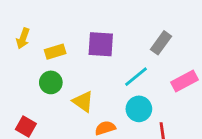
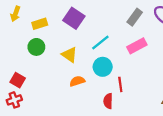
gray rectangle: (161, 43) -> (135, 17), moved
purple square: (101, 44) -> (74, 18), turned 30
yellow triangle: (83, 102) -> (69, 55), moved

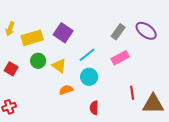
yellow rectangle: (40, 24) -> (32, 38), size x1.5
green circle: (36, 47) -> (38, 61), moved
red square: (18, 80) -> (11, 69), moved
red line: (120, 84) -> (132, 93), moved

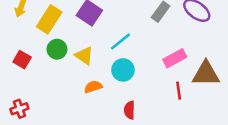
yellow rectangle: (32, 38) -> (49, 19), turned -40
pink rectangle: (120, 58) -> (175, 58), moved
brown triangle: (153, 104) -> (206, 74), moved

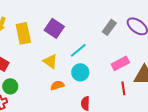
yellow rectangle: (49, 19) -> (23, 33), turned -45
green circle: (57, 49) -> (10, 86), moved

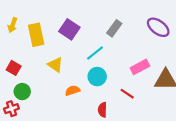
gray rectangle: (109, 27) -> (114, 28), moved
yellow triangle: (50, 61) -> (55, 65), moved
red line: (123, 88) -> (127, 94), moved, turned -48

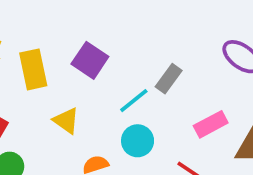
gray rectangle: (114, 28) -> (169, 79), moved

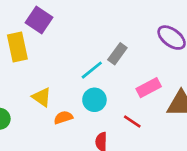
purple square: (90, 60) -> (39, 20), moved
yellow triangle: (66, 121) -> (42, 97), moved

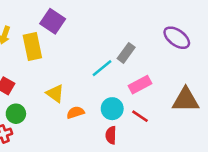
pink rectangle: (149, 88) -> (140, 85), moved
cyan circle: (94, 100) -> (112, 109), moved

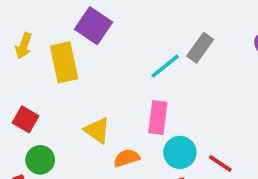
gray rectangle: (126, 53) -> (200, 48), moved
cyan line: (102, 68) -> (165, 66), moved
pink rectangle: (140, 85) -> (158, 118), moved, turned -55

